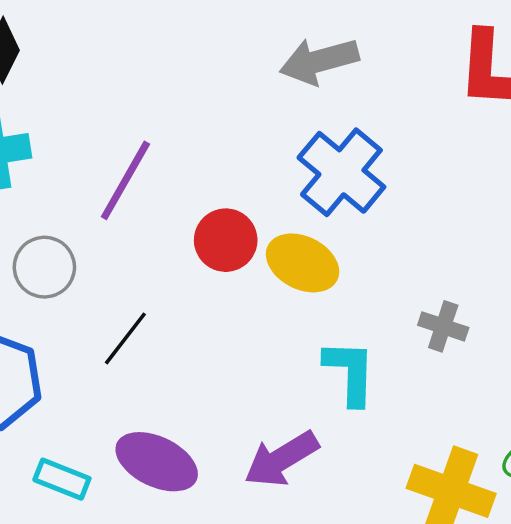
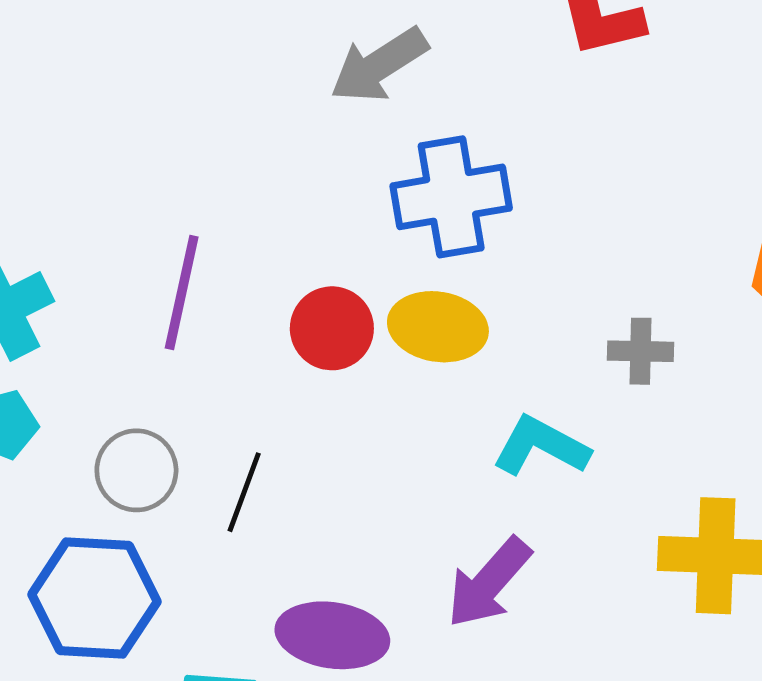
blue cross: (341, 172) -> (451, 197), turned -32
gray circle: (44, 267) -> (136, 470), moved
cyan L-shape: (350, 372) -> (541, 446), turned -46

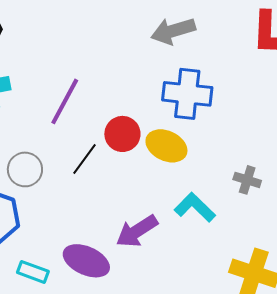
black line: (244, 492) -> (84, 159), moved
purple arrow: (489, 583) -> (137, 231), moved

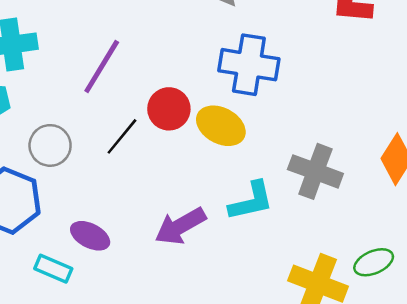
gray cross: (247, 180) -> (315, 171), size x1.6
cyan L-shape: (195, 207) -> (251, 201), turned 120
purple ellipse: (86, 261) -> (90, 236), moved, size x0.7

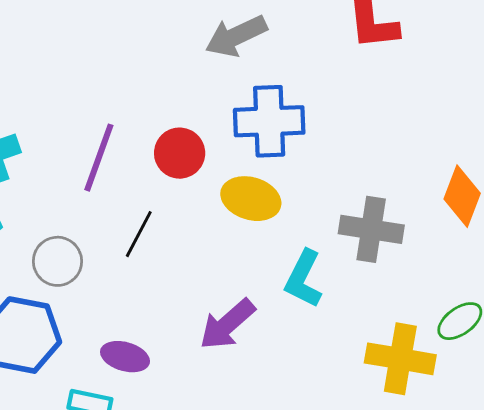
red circle: (169, 109) -> (180, 153), moved
cyan L-shape: (251, 201) -> (304, 279), turned 141

